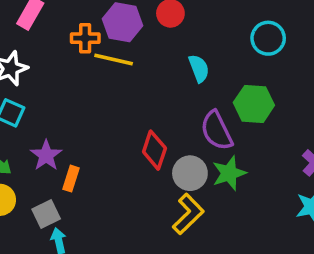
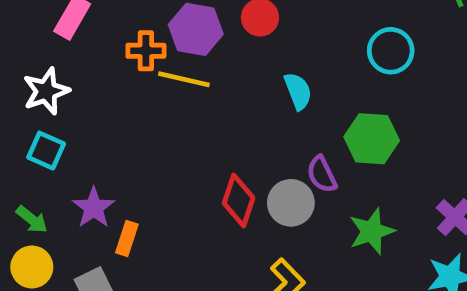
purple semicircle: (217, 131) -> (322, 174), size x0.7
gray circle: (190, 173) -> (291, 203), moved
green star: (229, 173) -> (372, 231), moved

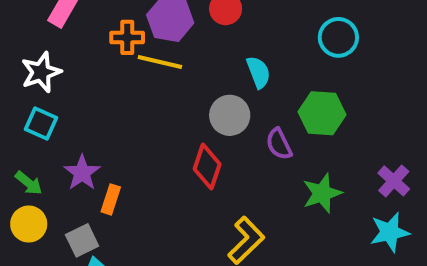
gray circle: (291, 203) -> (230, 115), moved

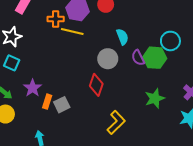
cyan circle: (338, 37) -> (170, 41), moved
purple semicircle: (279, 144) -> (138, 58), moved
gray square: (82, 240) -> (62, 105), moved

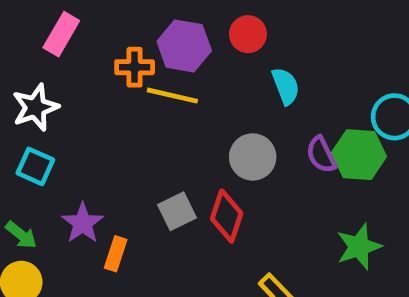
cyan semicircle: (122, 37) -> (286, 86), moved
gray square: (62, 105) -> (177, 211), moved

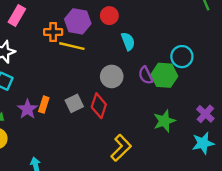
orange rectangle: (116, 254) -> (44, 105), moved

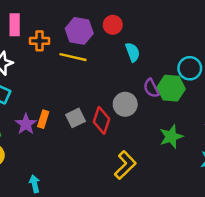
pink rectangle: (17, 16) -> (15, 25), turned -30
orange cross: (53, 32) -> (39, 41), moved
gray circle: (112, 76) -> (125, 104), moved

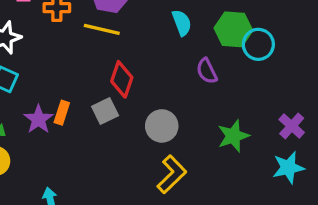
green hexagon: (171, 88) -> (233, 29), moved
gray circle: (125, 104) -> (162, 126), moved
red diamond: (102, 120) -> (122, 79), moved

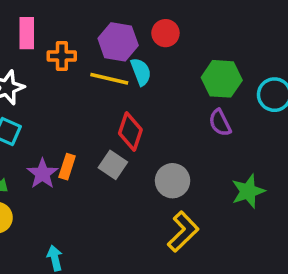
cyan semicircle: (182, 23) -> (141, 72), moved
green hexagon: (233, 29) -> (222, 79), moved
gray square: (105, 111) -> (113, 165), turned -30

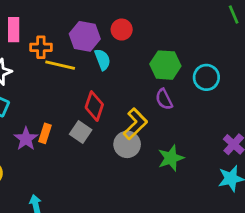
yellow line: (109, 79) -> (60, 65), moved
green star: (248, 191) -> (171, 158), moved
yellow L-shape: (183, 232) -> (135, 124), moved

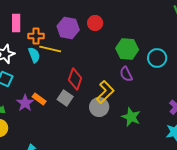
cyan semicircle: (102, 60) -> (34, 55), moved
orange rectangle: (45, 133) -> (39, 99), turned -72
green star: (171, 158) -> (131, 117), turned -30

